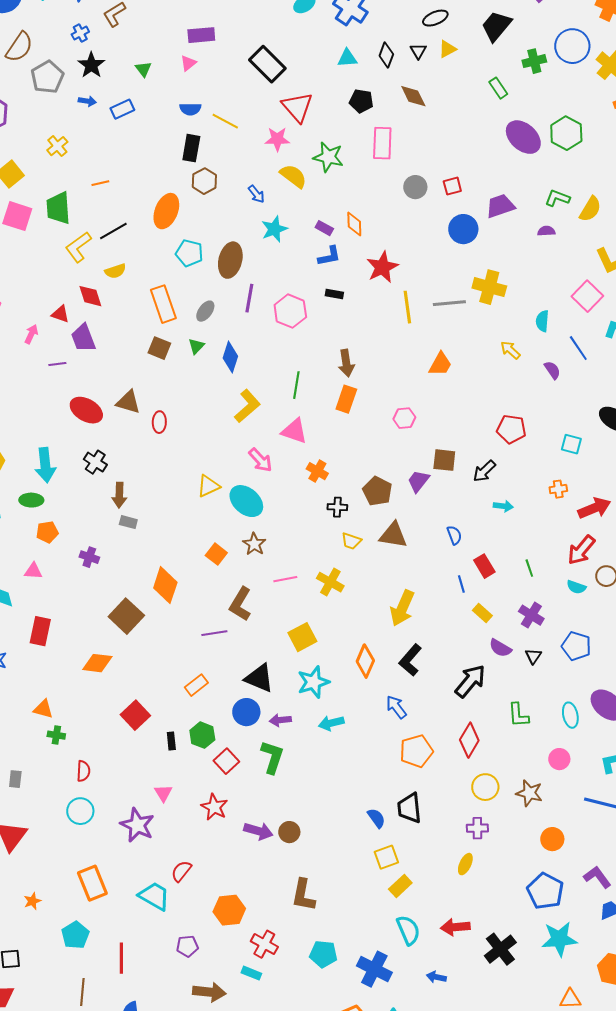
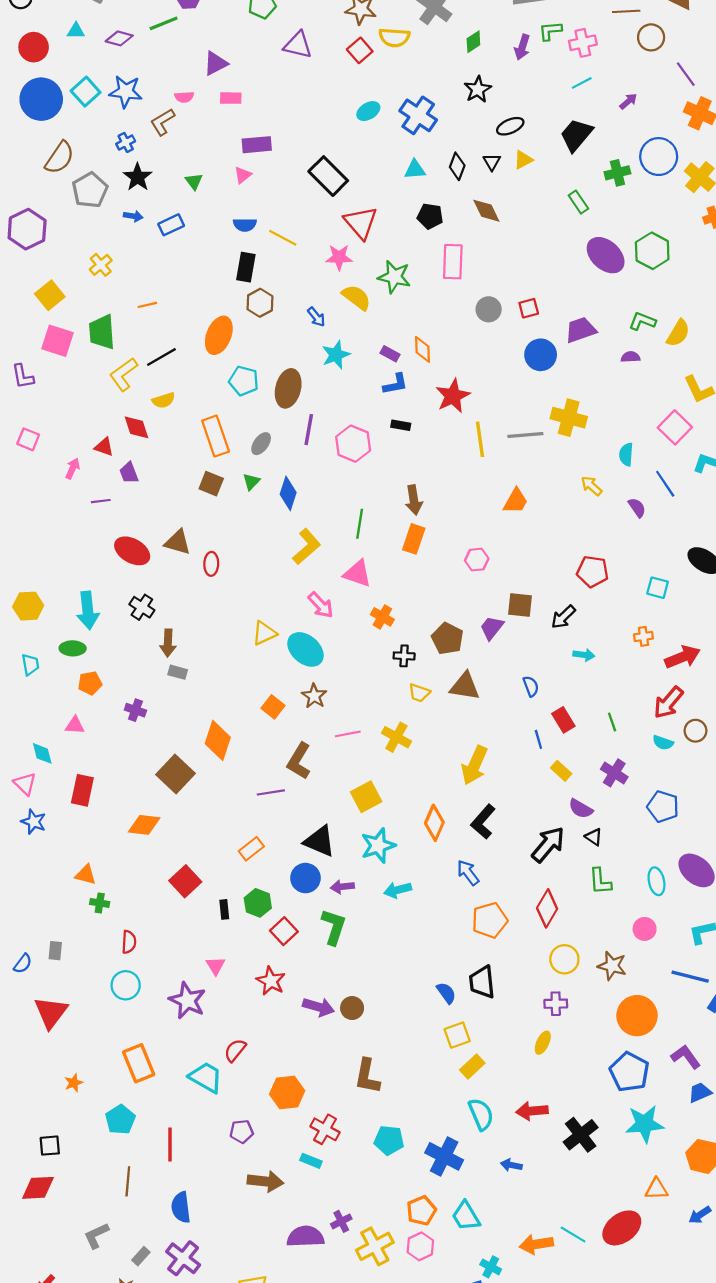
purple trapezoid: (83, 338) -> (129, 473), size x0.7
black triangle: (533, 656) -> (594, 837), moved, turned -30
orange circle: (552, 839) -> (637, 1016), size x1.6

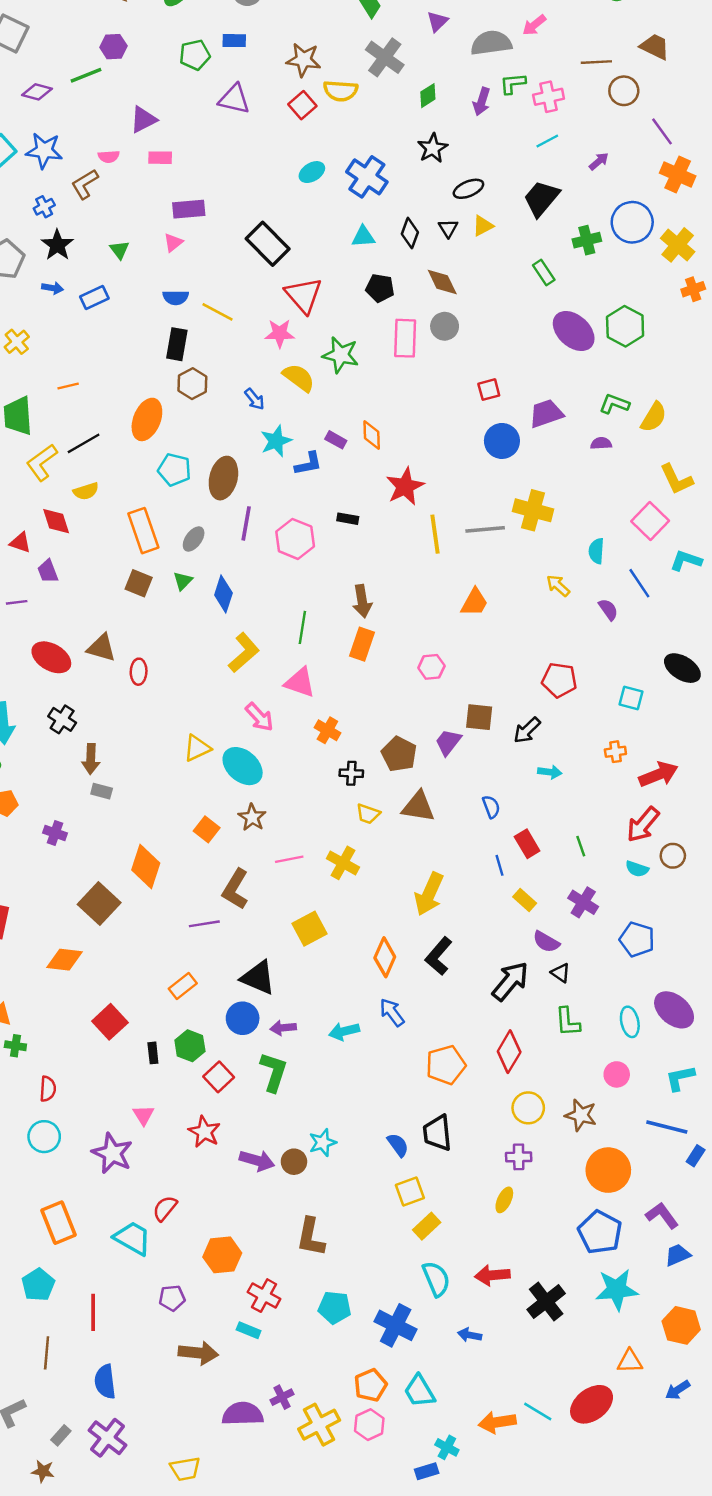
gray circle: (489, 309) -> (445, 326), moved
blue L-shape: (395, 384) -> (308, 464), moved
cyan star: (378, 846) -> (323, 1143), moved, size x0.7
blue arrow: (468, 873) -> (392, 1012), moved

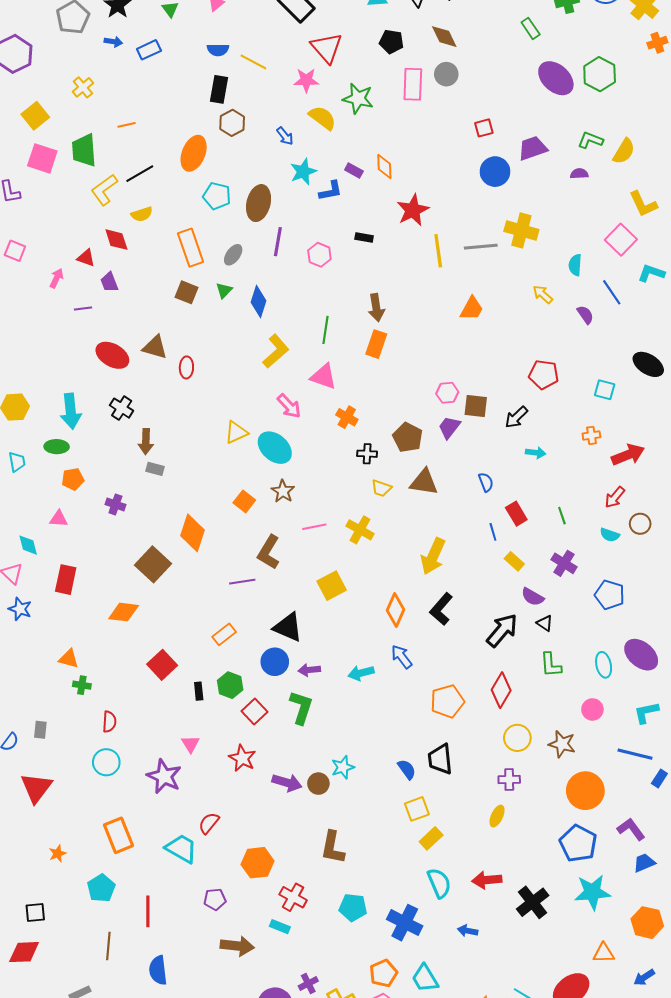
pink hexagon: (295, 539) -> (319, 255), size x0.7
pink hexagon: (431, 667) -> (447, 393), moved
red arrow: (643, 825) -> (615, 497), size x0.7

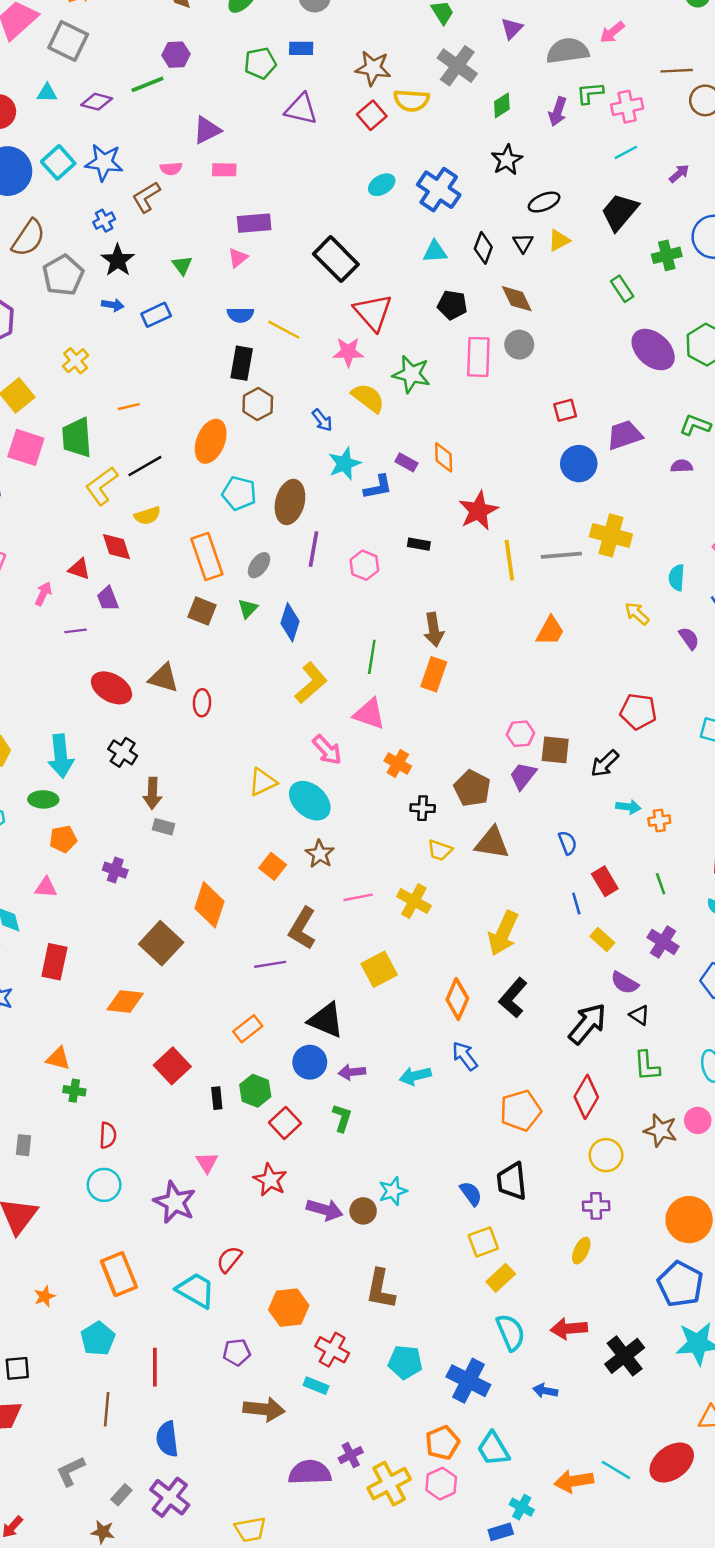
orange cross: (591, 435) -> (659, 821), moved
green L-shape: (301, 707) -> (342, 1118), size x0.7
brown star: (562, 744) -> (661, 1130), moved

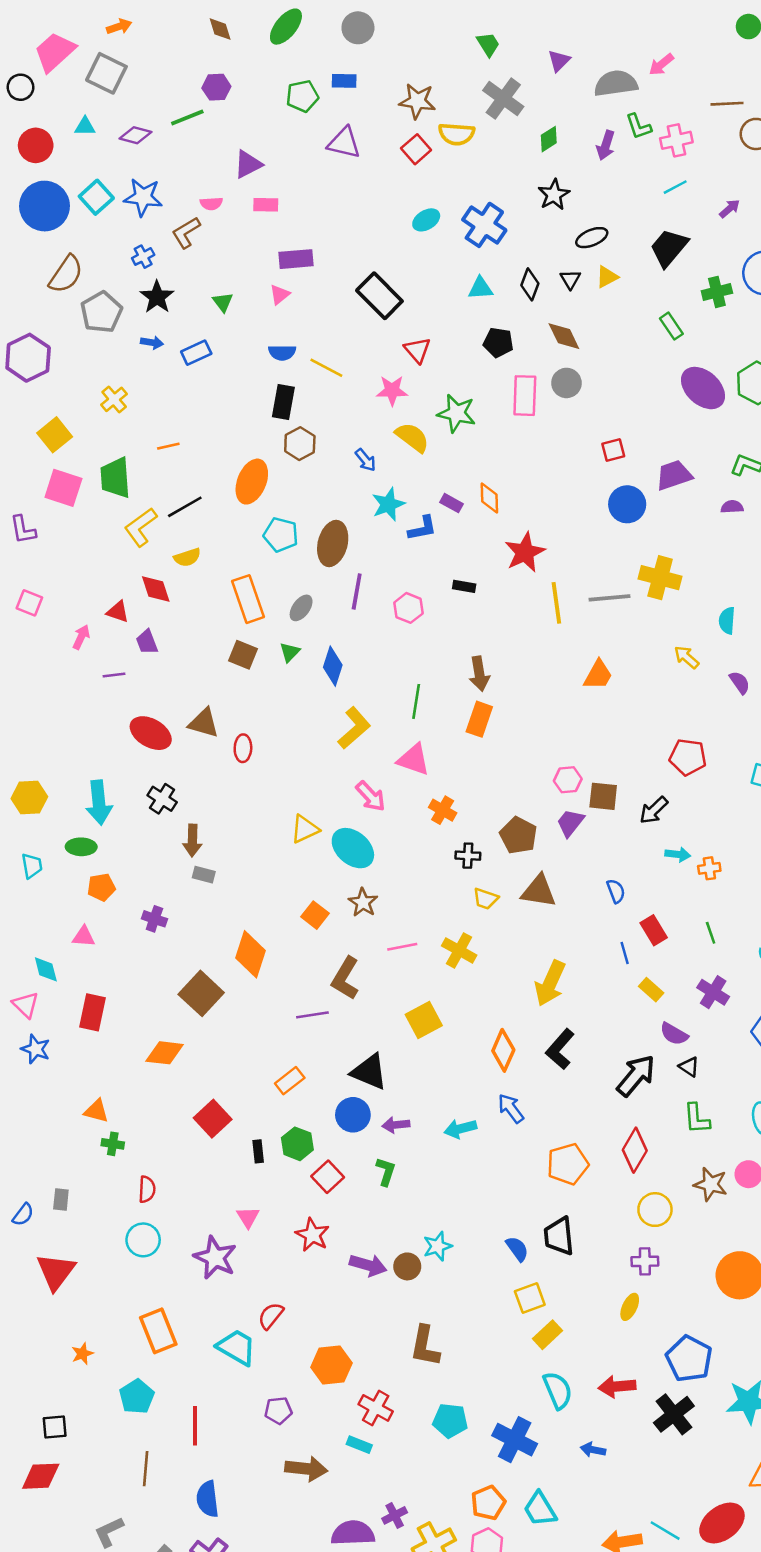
green L-shape: (590, 93) -> (639, 126), turned -104
red triangle: (373, 312) -> (417, 350), size x0.7
blue pentagon: (680, 1284) -> (689, 1359), moved

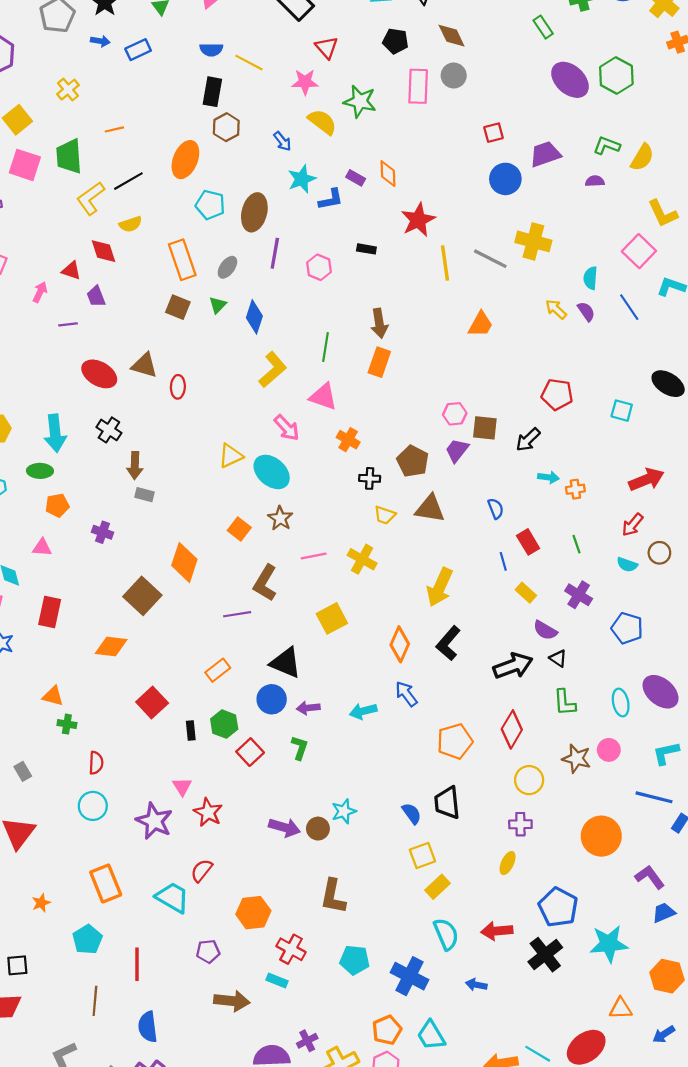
gray line: (609, 598) -> (490, 259), turned 32
purple semicircle: (740, 683) -> (586, 311), moved
black arrow: (636, 1076) -> (513, 666), turned 30
gray rectangle: (61, 1199) -> (23, 771), turned -36
red star: (312, 1235) -> (208, 812), moved

